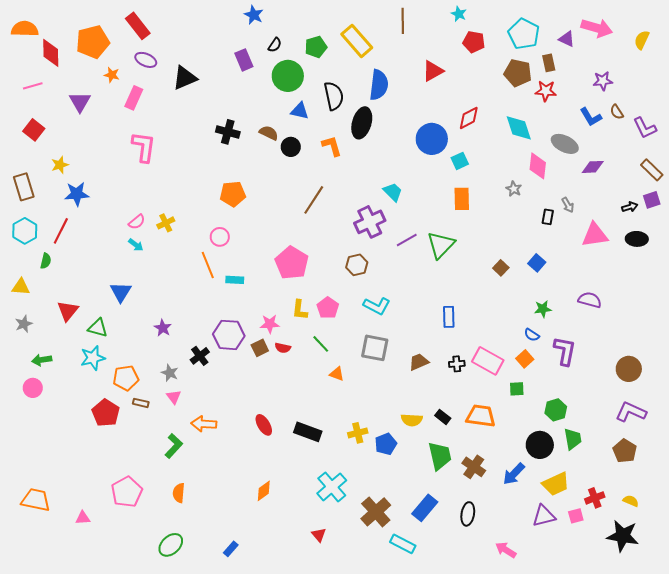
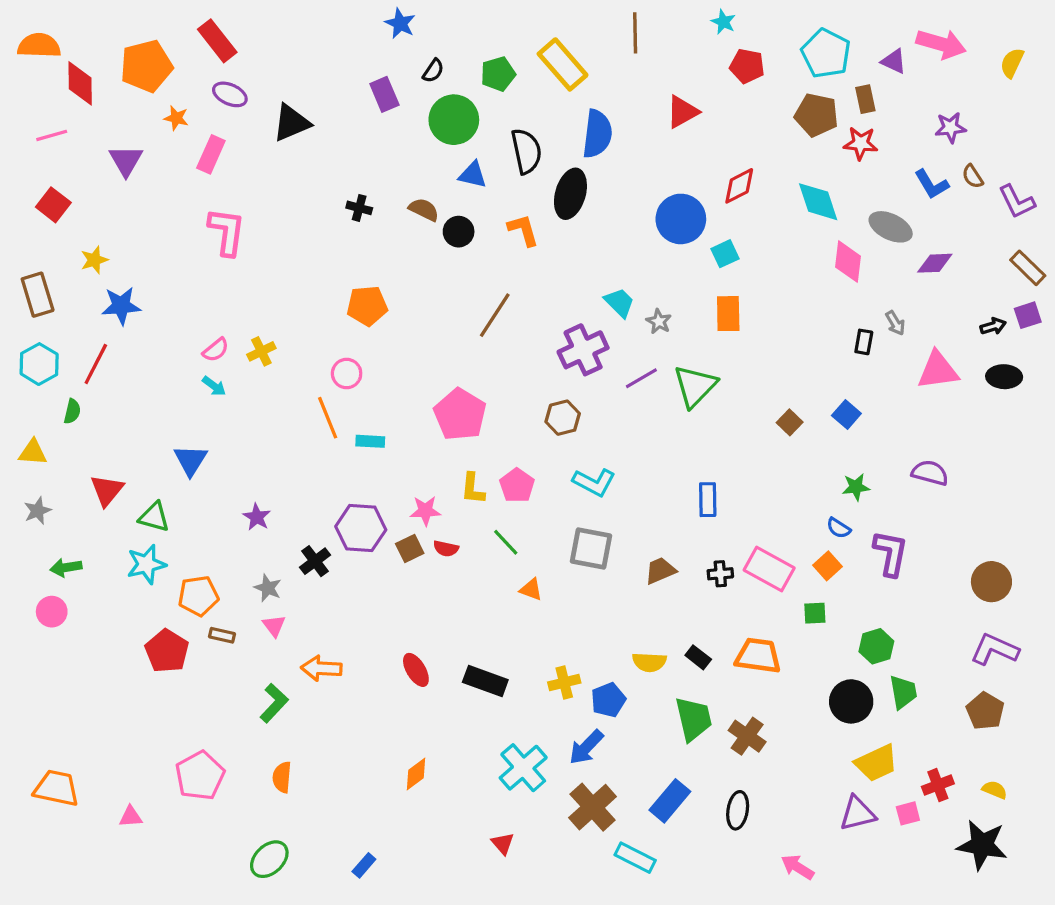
black cross: (228, 132) -> (359, 208), size x0.7
gray star: (514, 189) -> (659, 321), moved
blue arrow: (514, 474) -> (586, 747), moved

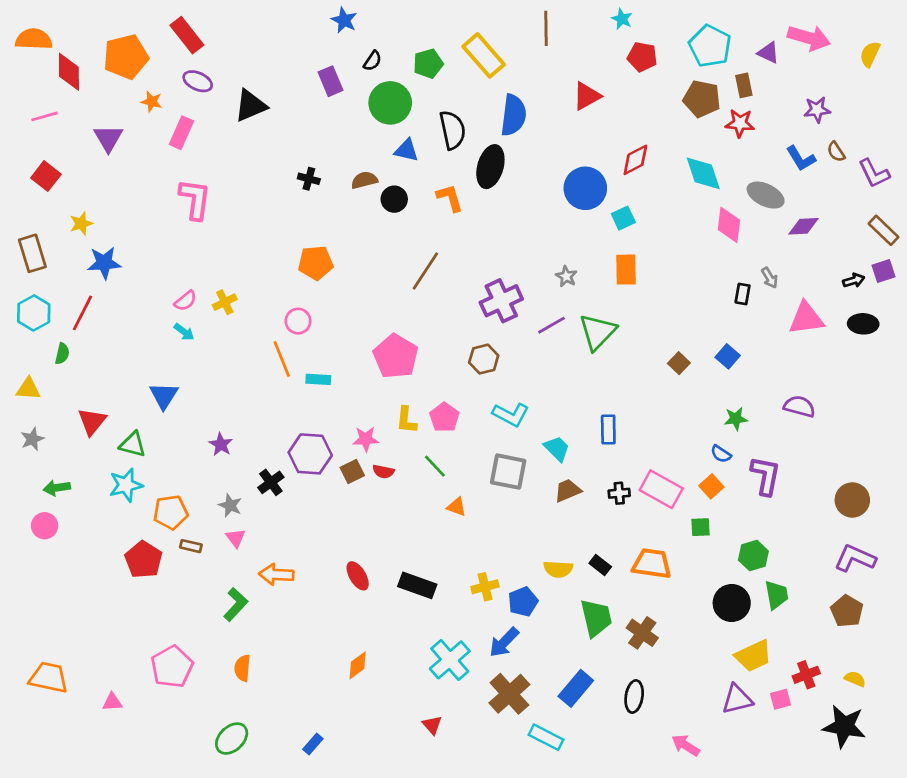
brown semicircle: (424, 210) -> (364, 180), turned -40
cyan trapezoid: (619, 303) -> (557, 448), moved

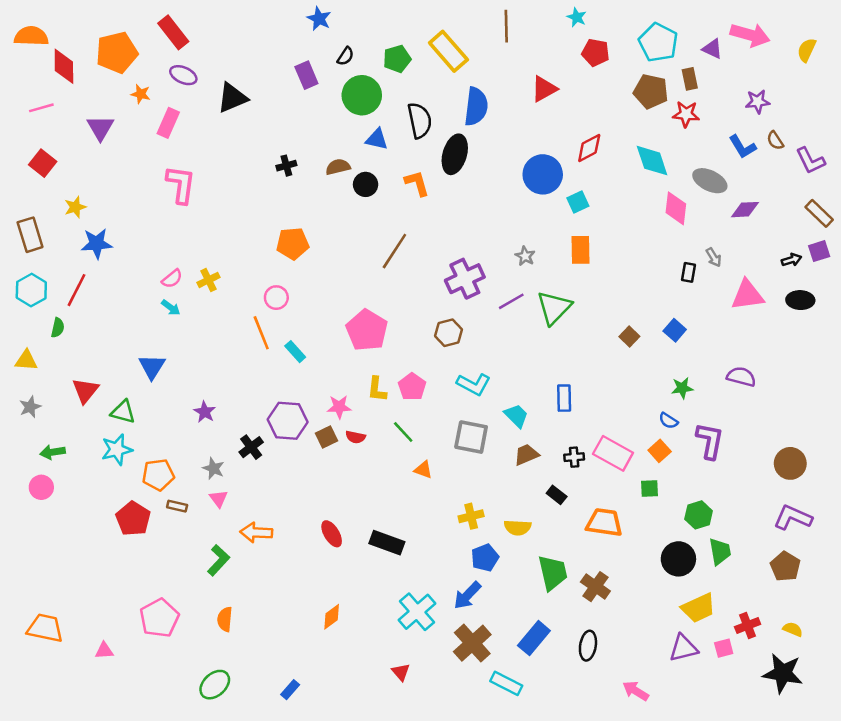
black cross: (309, 179) -> (286, 166), turned -30
cyan rectangle: (318, 379) -> (295, 352), turned 45
black rectangle: (600, 565) -> (557, 495), moved
yellow cross: (485, 587) -> (471, 516), moved

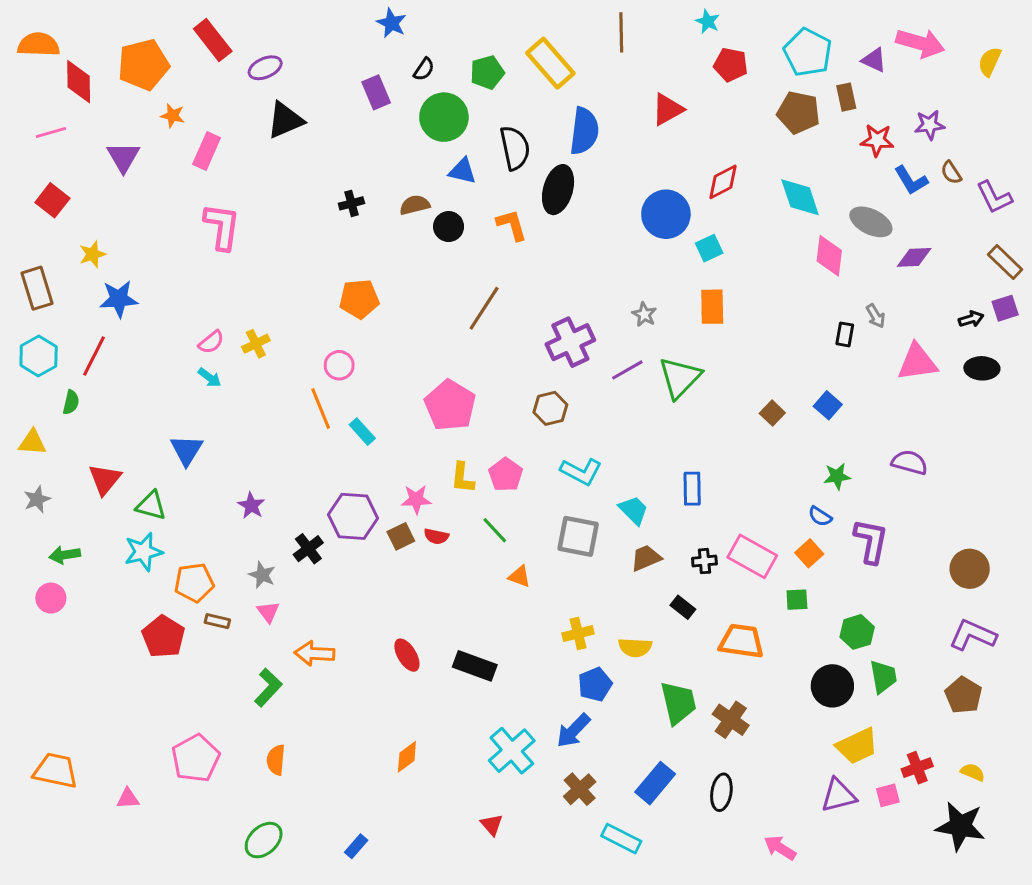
purple ellipse: (183, 75) -> (265, 68), moved, turned -48
red star: (686, 114) -> (877, 140), moved
brown cross: (472, 643) -> (580, 789), size x0.7

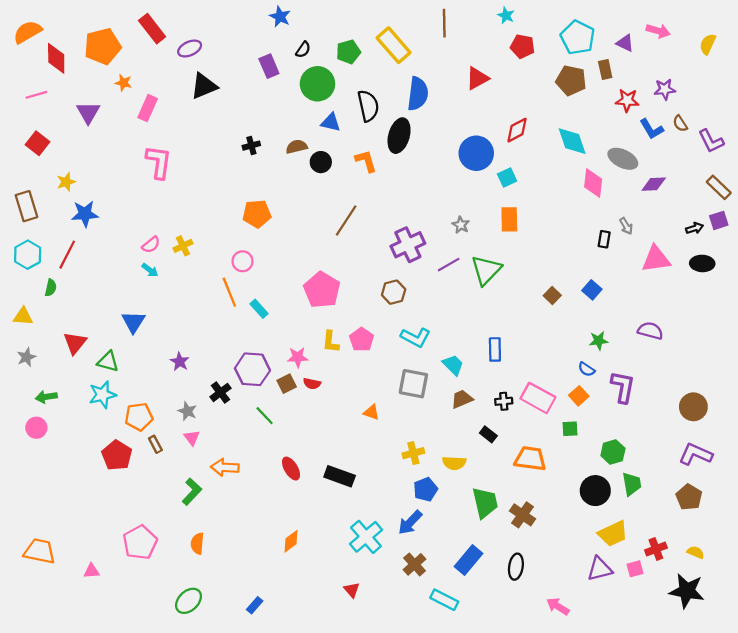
pink arrow: (920, 43) -> (658, 31), size x0.7
orange semicircle: (39, 45) -> (28, 32), turned -32
green line: (495, 530) -> (265, 416), moved
brown rectangle: (217, 621) -> (155, 444), turned 49

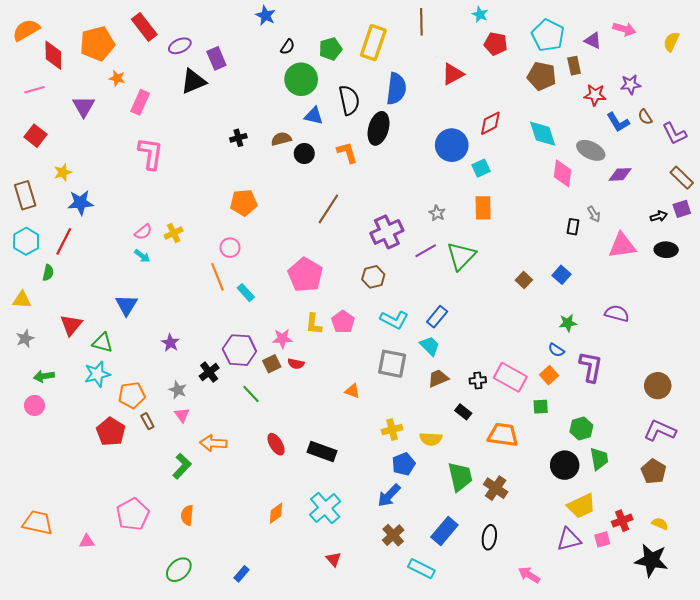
yellow rectangle: (394, 45) -> (373, 43), turned 60
purple rectangle: (269, 66) -> (216, 58), moved
blue rectangle: (495, 349) -> (437, 317), moved, turned 40
cyan cross: (366, 537) -> (325, 508), moved

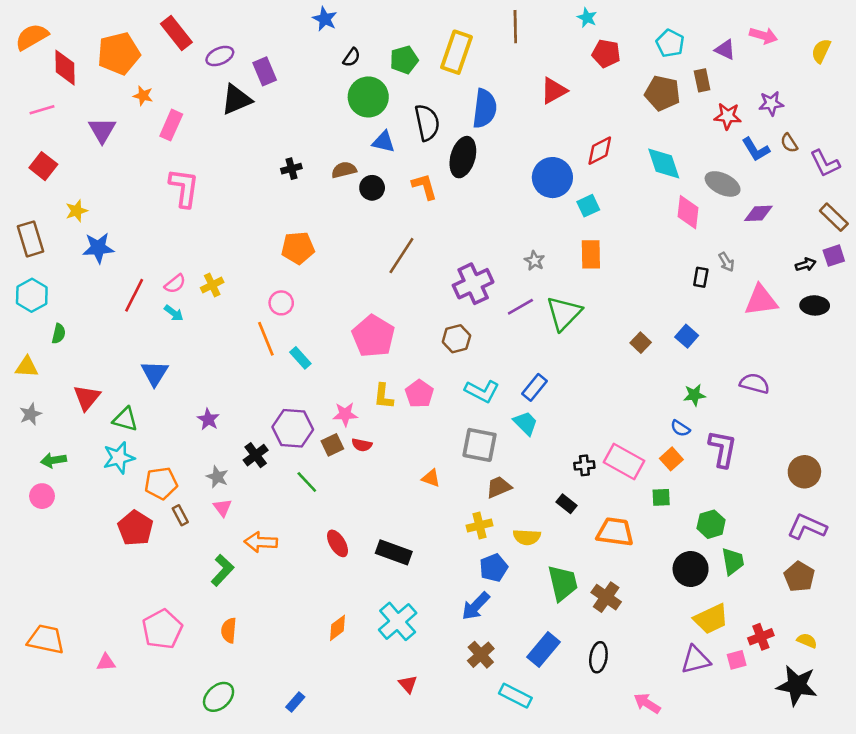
cyan pentagon: (548, 35) -> (670, 43), size x0.7
red line: (64, 241) -> (134, 295), moved
brown trapezoid: (438, 378) -> (499, 487), moved

